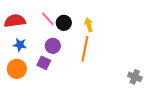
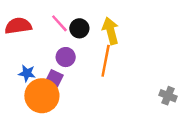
yellow arrow: (89, 25) -> (111, 31), size x1.5
blue star: (20, 45) -> (27, 73), moved
orange circle: (17, 69) -> (42, 96), moved, size x1.4

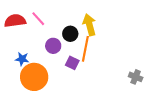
pink line: (59, 23) -> (38, 19), moved
black circle: (79, 28) -> (70, 34), moved
purple square: (54, 78) -> (72, 63), moved

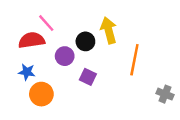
red semicircle: (15, 21) -> (32, 40), moved
orange line: (85, 49) -> (134, 60), moved
orange circle: (34, 77) -> (41, 94), size x0.7

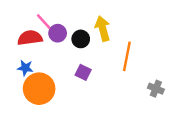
purple circle: (65, 56) -> (58, 33), moved
orange circle: (41, 94) -> (39, 89), size x1.4

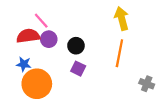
yellow arrow: (103, 29) -> (122, 18), moved
purple circle: (58, 33) -> (49, 39), moved
black circle: (81, 39) -> (76, 46), moved

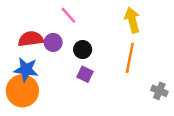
pink line: (41, 21) -> (68, 15), moved
blue star: (24, 64) -> (26, 70), size x1.5
orange circle: (37, 84) -> (22, 91), moved

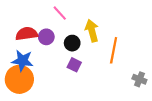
yellow arrow: (132, 20) -> (92, 31), moved

